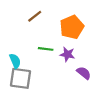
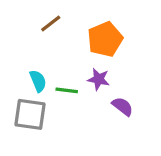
green line: (46, 49) -> (67, 90), moved
cyan semicircle: (15, 61) -> (38, 81), moved

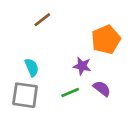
orange pentagon: (105, 39) -> (106, 40), moved
green line: (67, 90) -> (70, 93), moved, turned -30

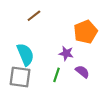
cyan semicircle: (32, 67) -> (25, 54), size x1.5
green line: (70, 93) -> (57, 75), turned -48

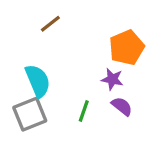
purple star: (66, 53) -> (112, 79), moved
gray square: (20, 77) -> (30, 114), turned -30

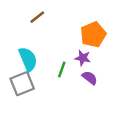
green line: (84, 111) -> (62, 70), moved

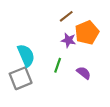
brown line: (37, 17) -> (66, 16), moved
purple star: (83, 58) -> (68, 40), moved

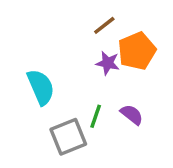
green line: (58, 65) -> (96, 116), moved
gray square: (21, 78) -> (68, 137), moved

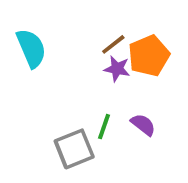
brown line: (104, 25) -> (113, 44), moved
cyan semicircle: (41, 87) -> (31, 48), moved

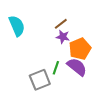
orange pentagon: (149, 56) -> (80, 49), moved
purple semicircle: (143, 125) -> (77, 67), size x1.5

